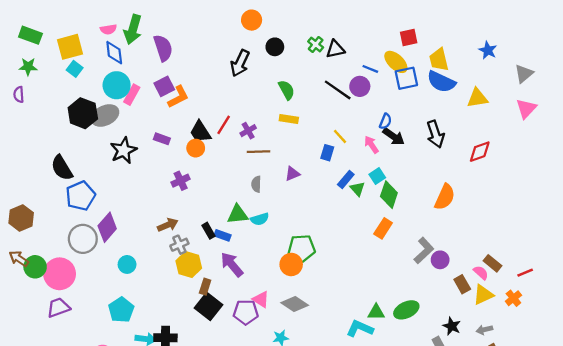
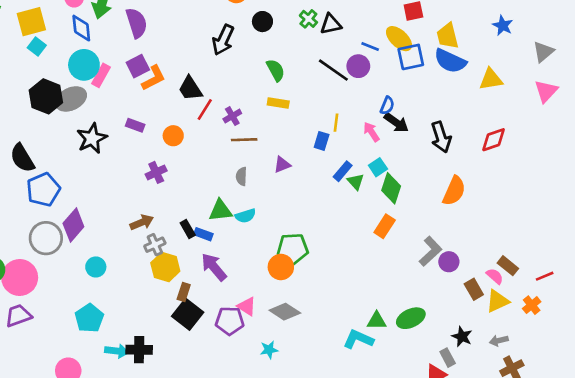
black trapezoid: (200, 132) -> (190, 88), moved
black arrow: (435, 134) -> (441, 137), moved
yellow line: (340, 136) -> (336, 123), turned 49

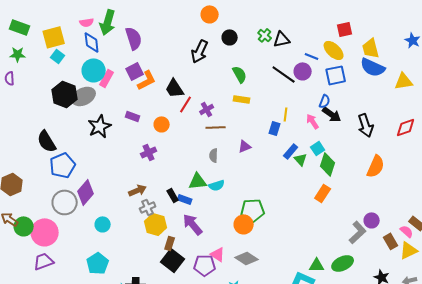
blue square: (411, 57) -> (336, 75), moved
gray L-shape: (430, 251) -> (358, 232), moved

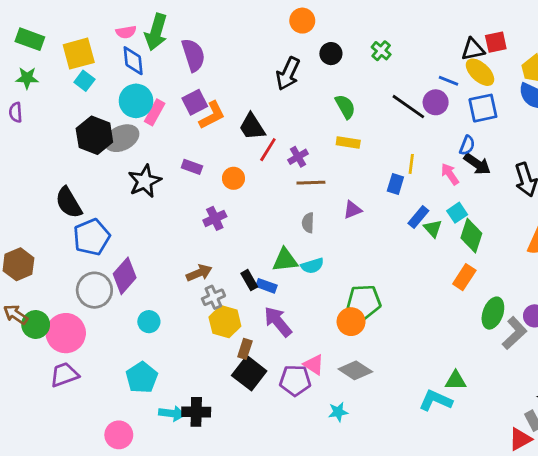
black triangle: (282, 39) -> (473, 49), moved
green ellipse: (343, 263) -> (493, 313), moved, turned -45

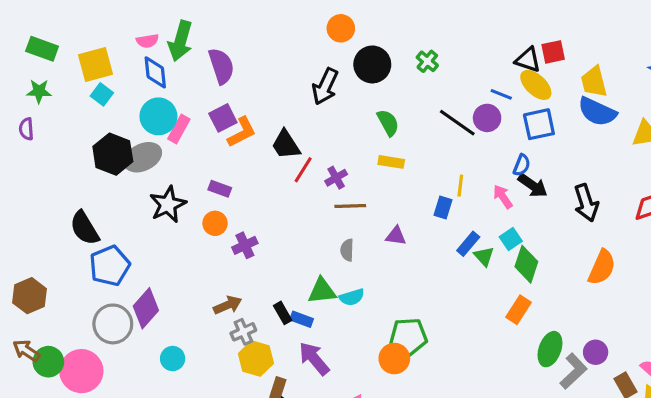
black triangle: (473, 49) -> (528, 60), turned 30
black circle: (331, 54) -> (372, 64), size x1.5
orange circle: (233, 178) -> (215, 223), moved
purple triangle: (352, 210) -> (396, 236), turned 30

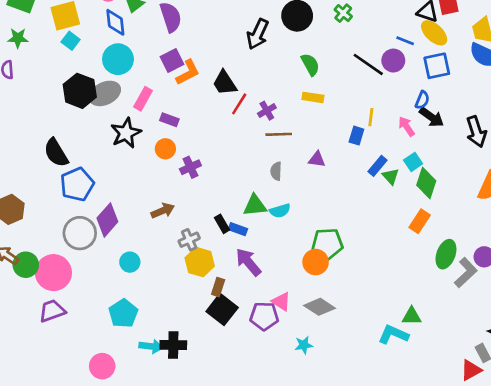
pink rectangle: (179, 129) -> (143, 99), moved
brown arrow: (228, 305) -> (163, 211), moved

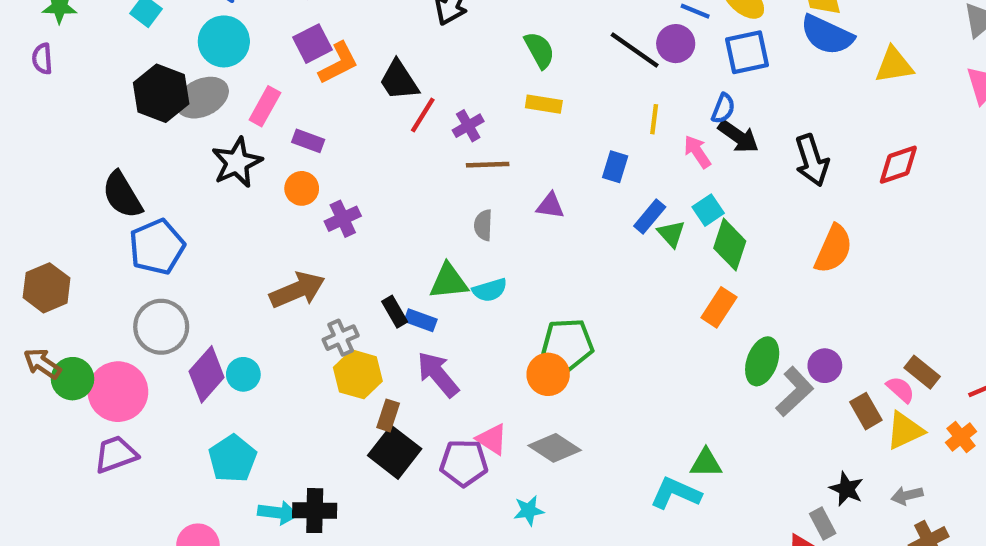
yellow line: (371, 117) -> (654, 119), moved
brown arrow: (163, 211) -> (297, 290), size x1.4
purple diamond: (107, 220) -> (207, 374), moved

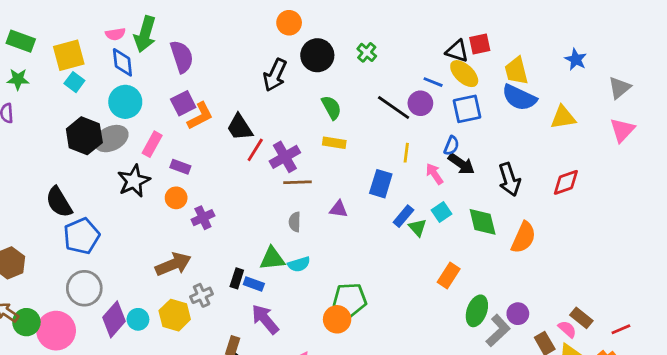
purple cross: (468, 126) -> (285, 157), size x1.5
blue rectangle: (615, 167) -> (381, 184), size x1.4
green diamond: (730, 245) -> (483, 222), moved, turned -32
black rectangle: (395, 312) -> (237, 278), turned 48
yellow hexagon: (358, 374) -> (175, 315), moved

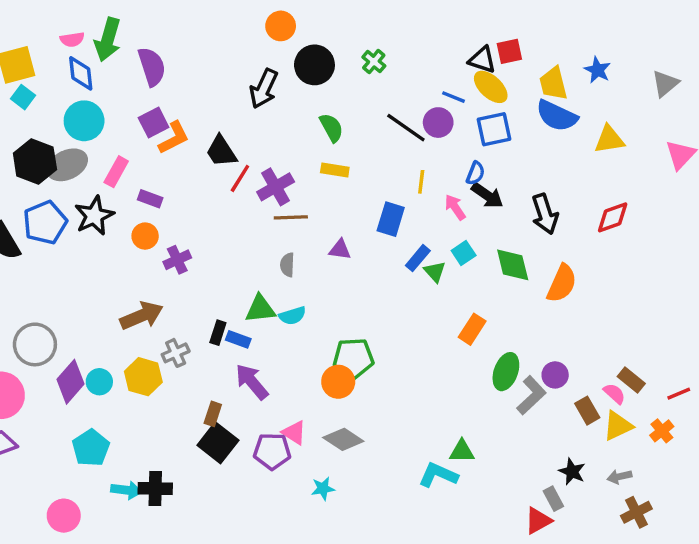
blue star: (576, 59) -> (597, 70), moved
gray triangle: (620, 88) -> (665, 84), moved
blue pentagon: (81, 236) -> (45, 222), moved

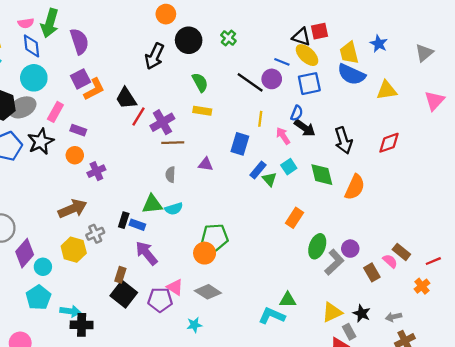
cyan circle: (99, 382) -> (43, 267), moved
yellow triangle: (618, 426) -> (332, 312), moved
cyan arrow: (126, 490) -> (70, 311), moved

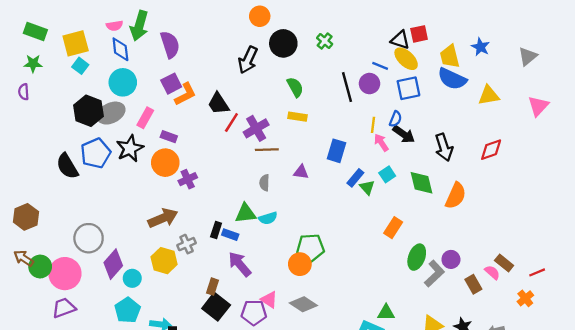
black line: (250, 82) -> (347, 87), turned 40
yellow line: (260, 119) -> (373, 125), moved
orange circle: (75, 155) -> (165, 163), size x1.5

